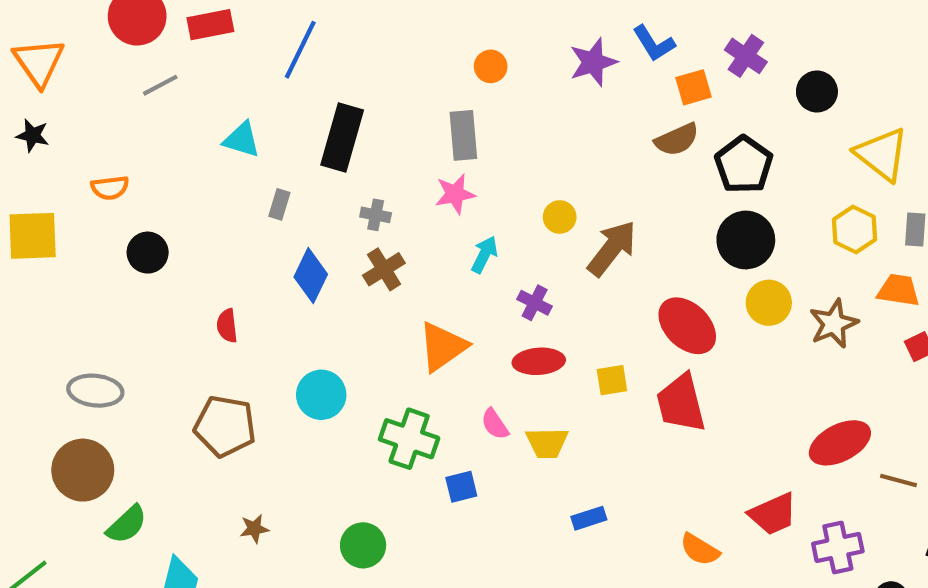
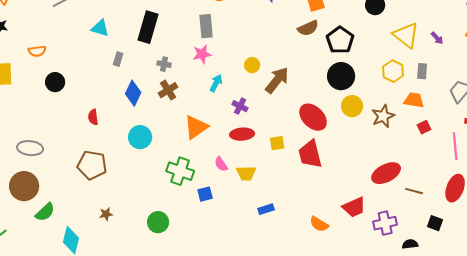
cyan circle: (321, 395) -> (140, 137), moved

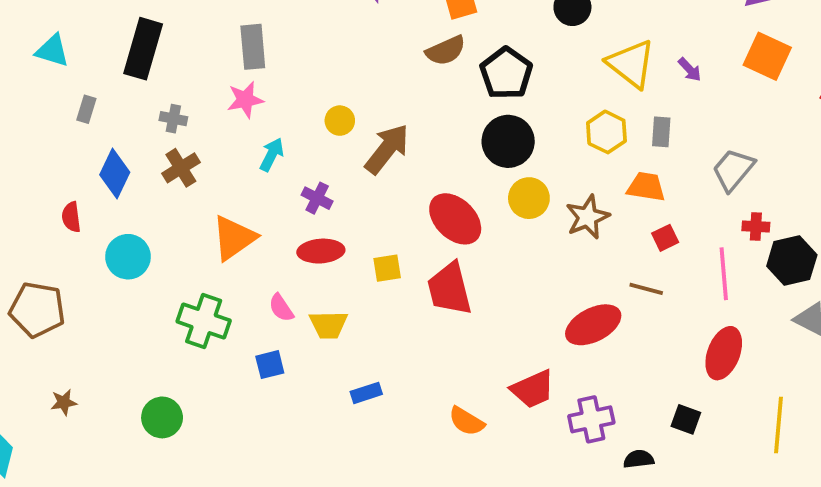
red semicircle: (93, 117) -> (71, 217), moved
brown line: (414, 191) -> (646, 289), moved
blue square: (205, 194) -> (270, 365), moved

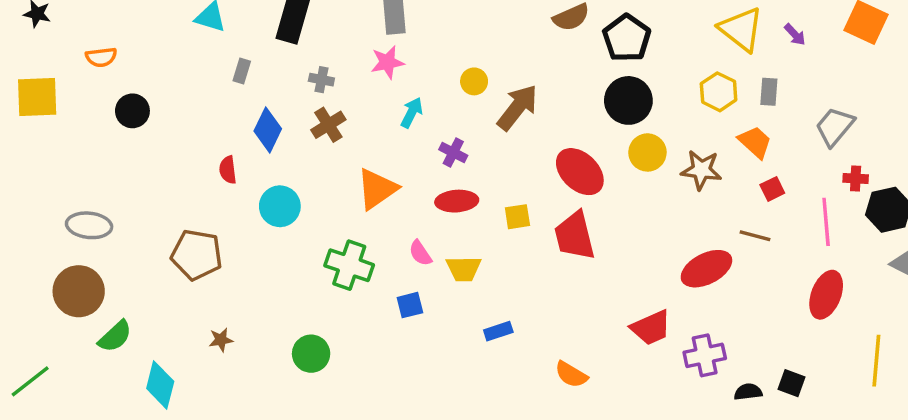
orange trapezoid: (646, 187) -> (755, 142), turned 33
brown star: (588, 217) -> (701, 170), turned 30
black square: (686, 419) -> (791, 383), moved
orange semicircle: (467, 421) -> (571, 374), moved

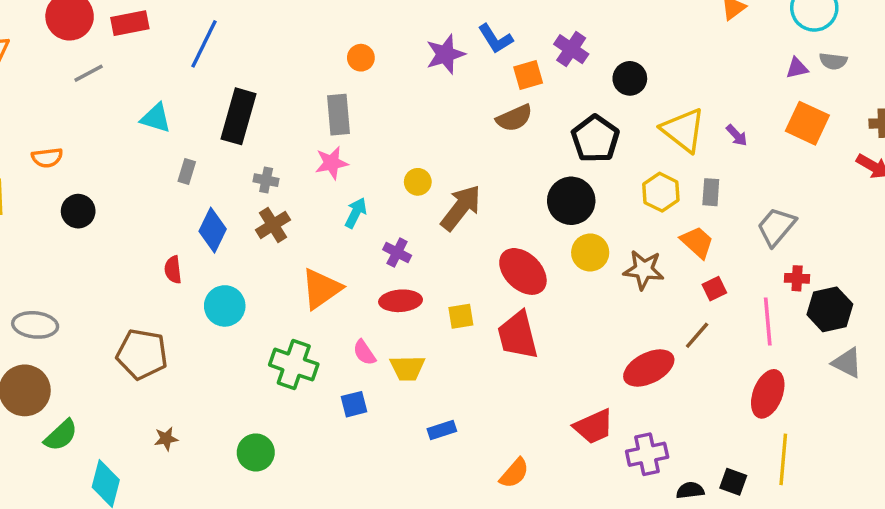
black pentagon: (627, 38) -> (595, 139), moved
brown line: (755, 236) -> (697, 335), turned -64
yellow line: (876, 361) -> (783, 459), moved
orange semicircle: (571, 374) -> (514, 473), turned -80

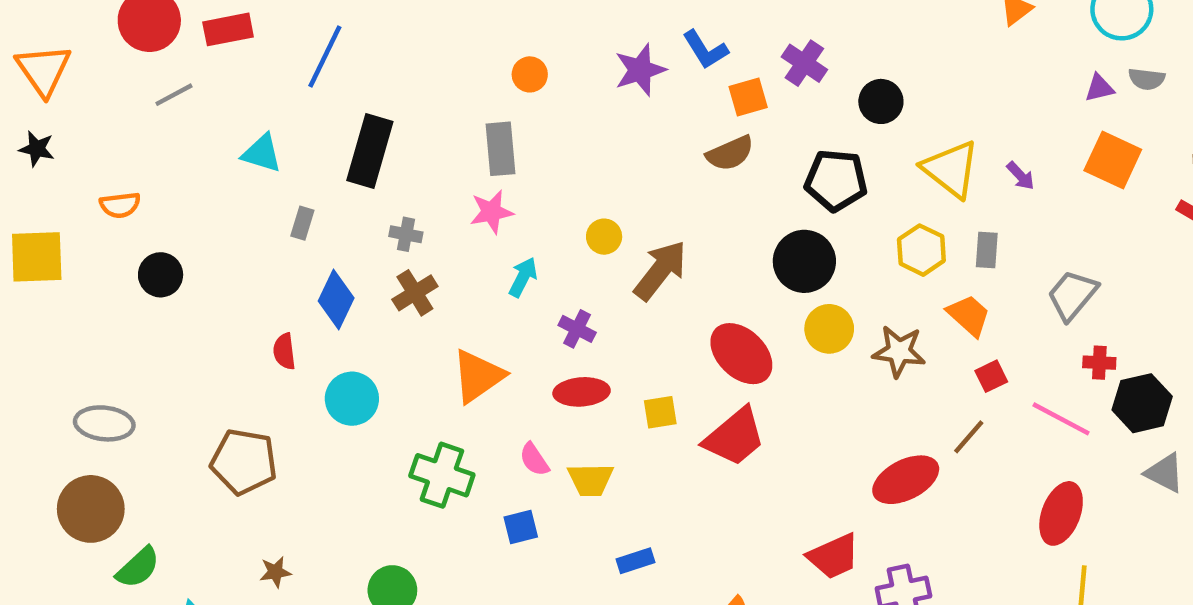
black pentagon: (595, 139) -> (836, 180), turned -30
pink line: (768, 321) -> (1061, 419), turned -57
red trapezoid: (518, 335) -> (735, 437), turned -116

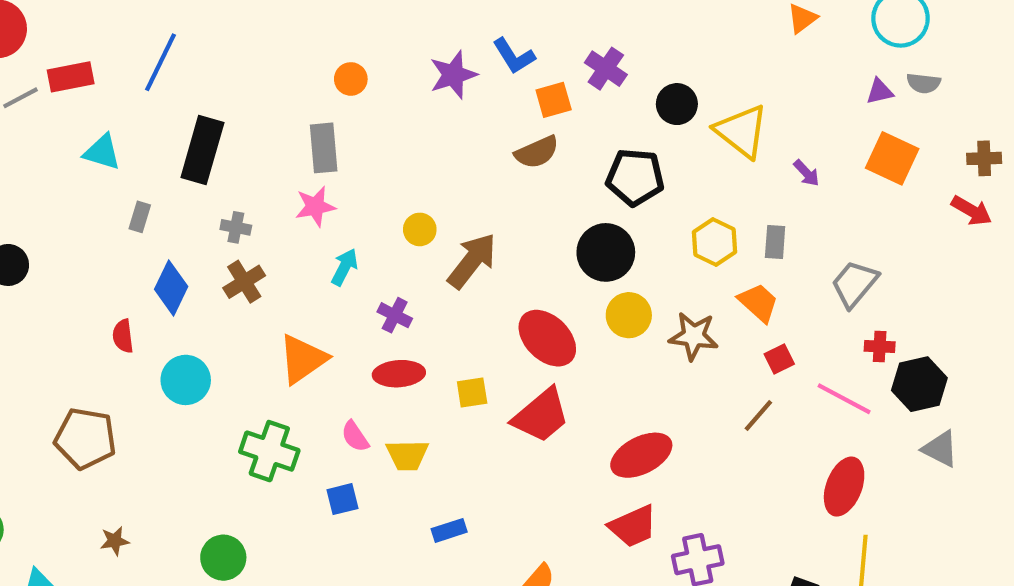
red rectangle: (228, 29) -> (71, 77), moved
yellow triangle: (951, 169) -> (742, 131), moved
red ellipse: (906, 480) -> (641, 455), moved

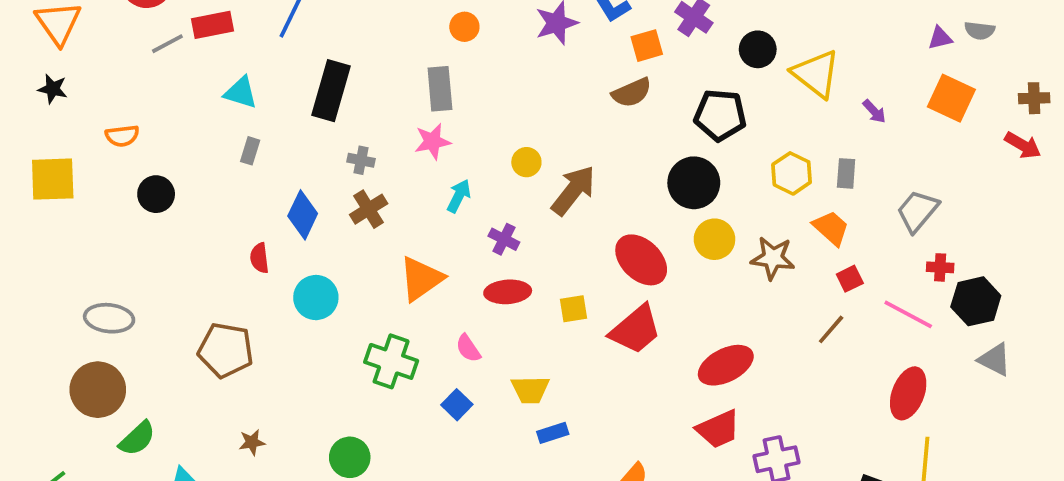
gray rectangle: (140, 217) -> (250, 151), moved
yellow trapezoid: (407, 455) -> (530, 390), moved
blue square: (342, 499) -> (457, 405), turned -32

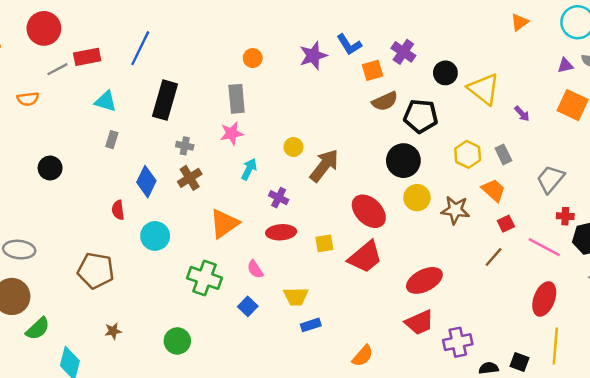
brown semicircle: (632, 93) -> (385, 101), moved
orange semicircle: (122, 136) -> (28, 99), moved
gray rectangle: (846, 173) -> (503, 154), turned -30

